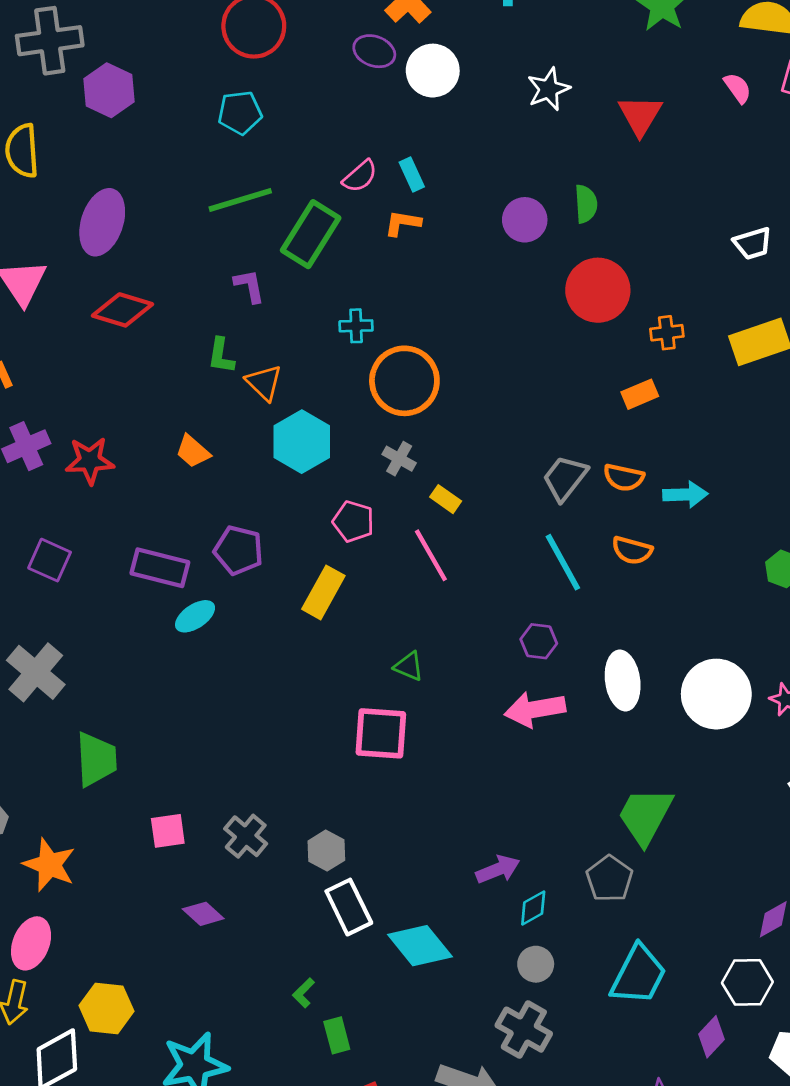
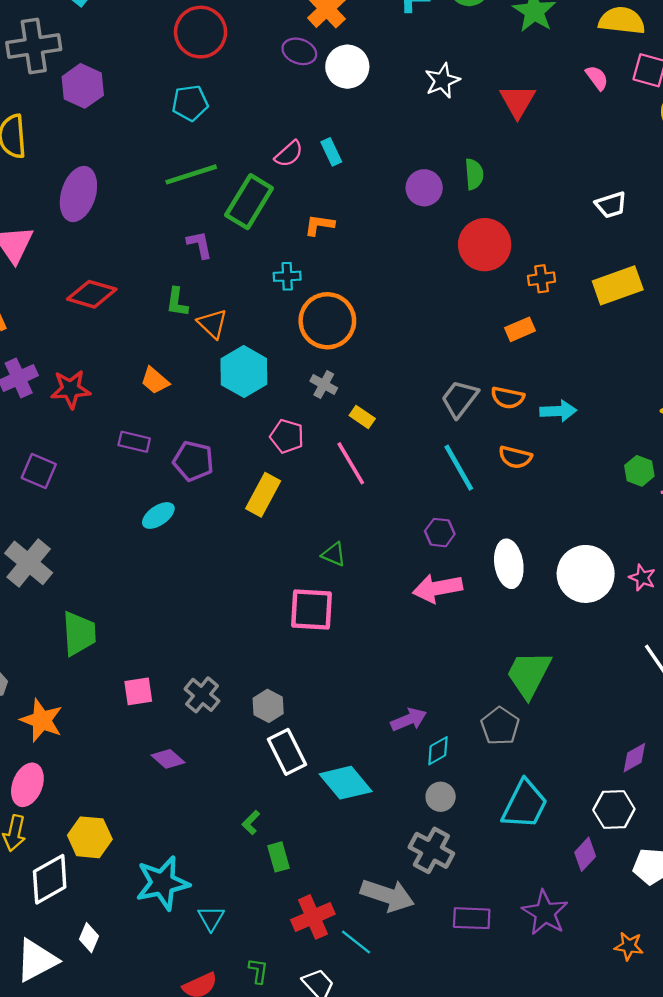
orange L-shape: (403, 223) -> (319, 225), moved
red diamond: (122, 310) -> (92, 294), moved
purple rectangle: (160, 568) -> (134, 442), moved, size x0.7

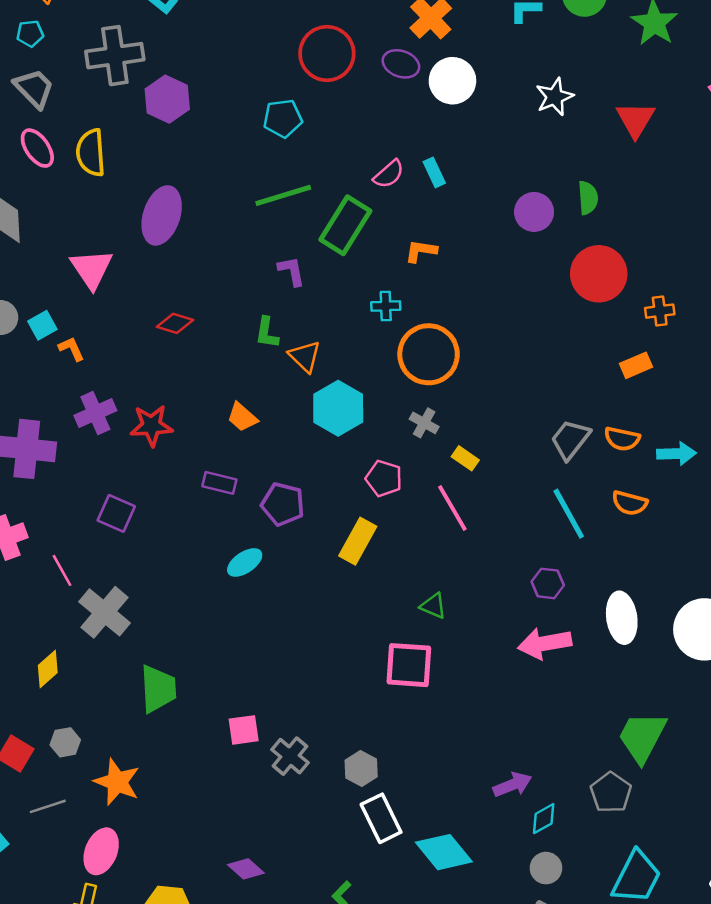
red circle: (201, 32) -> (327, 53), moved
red diamond: (92, 294) -> (175, 323), size x0.7
pink square: (138, 691) -> (244, 730), moved
purple diamond: (168, 759) -> (246, 869), moved

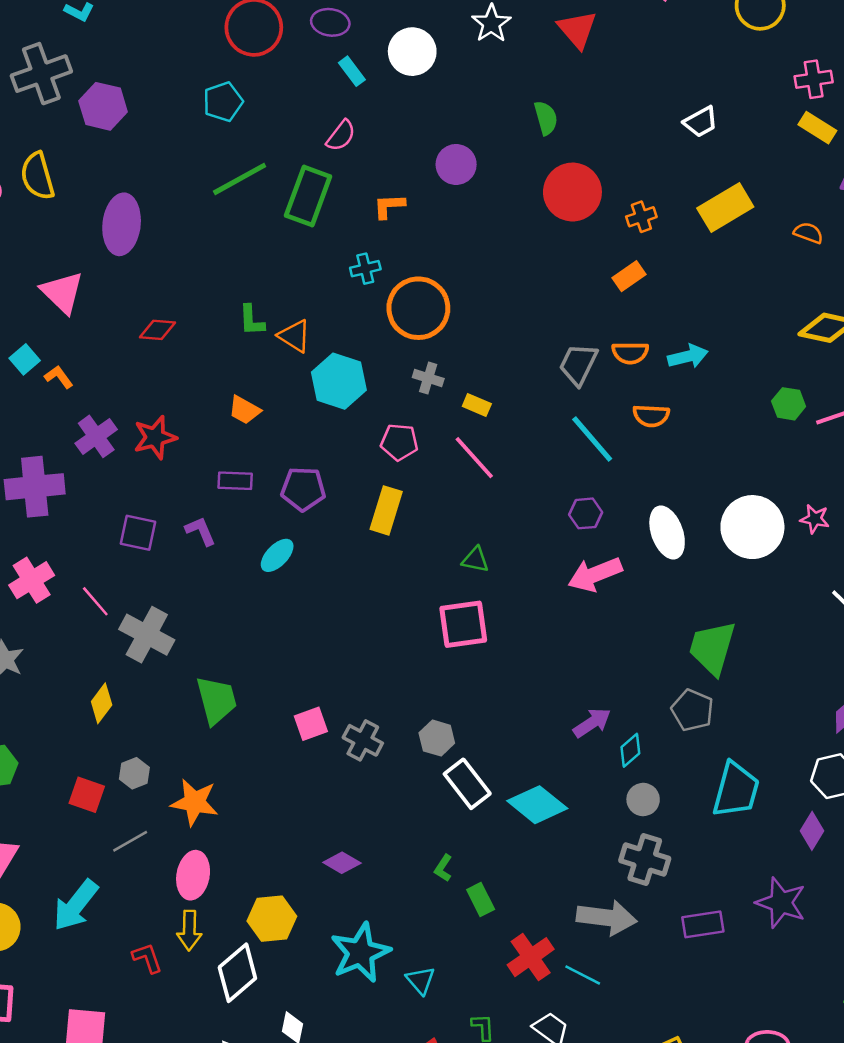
white circle: (452, 81) -> (412, 52), moved
cyan rectangle: (434, 172) -> (352, 71), moved
purple circle: (534, 212) -> (456, 164), moved
purple L-shape: (292, 271) -> (200, 531), moved

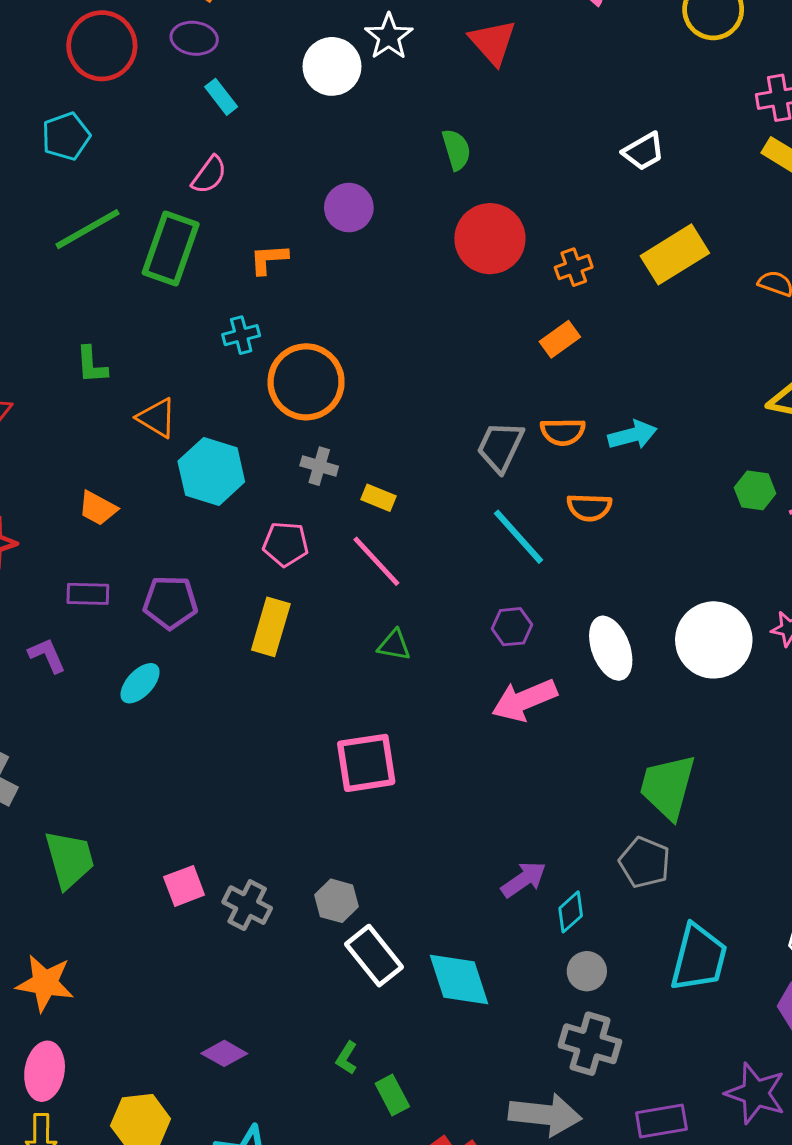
white circle: (412, 52) -> (332, 66), moved
green L-shape: (252, 320) -> (92, 365), moved
green triangle: (475, 560) -> (394, 645), moved
cyan diamond: (537, 805) -> (459, 979), turned 34

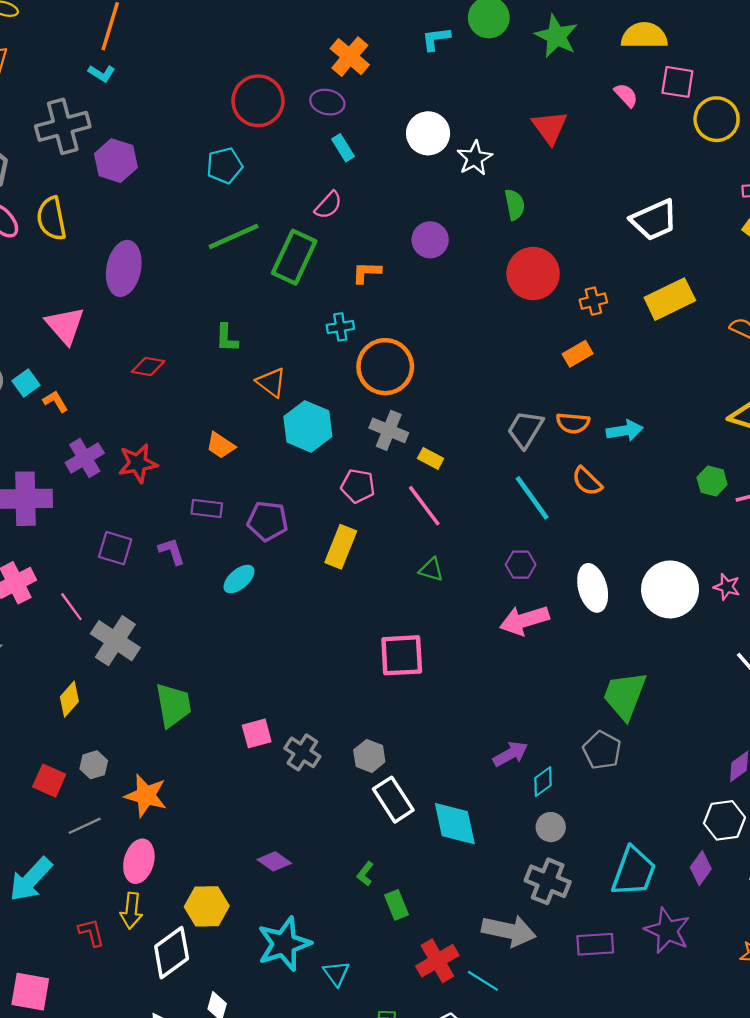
white star: (389, 36) -> (475, 158), moved
white trapezoid: (644, 151) -> (654, 220), size x1.5
gray cross: (319, 466) -> (389, 430), size x1.4
orange semicircle: (589, 507) -> (587, 481), turned 36
cyan trapezoid: (699, 958) -> (634, 872), moved

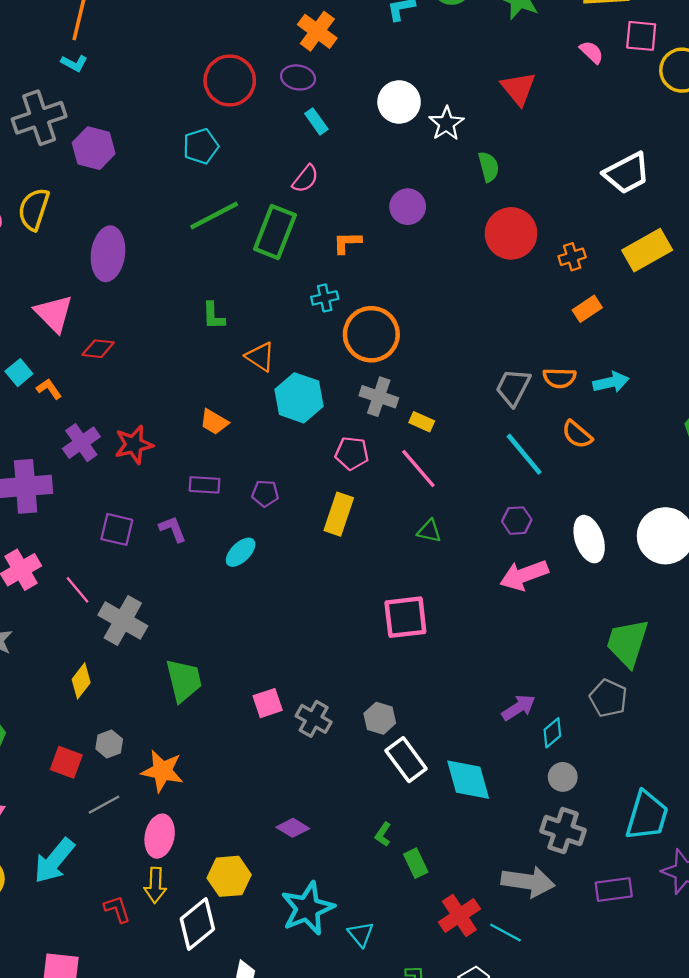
yellow semicircle: (51, 219) -> (34, 209), turned 33
orange rectangle: (578, 354) -> (587, 309), moved
red diamond: (148, 366) -> (98, 349), moved
purple pentagon: (268, 521) -> (265, 493), size x0.7

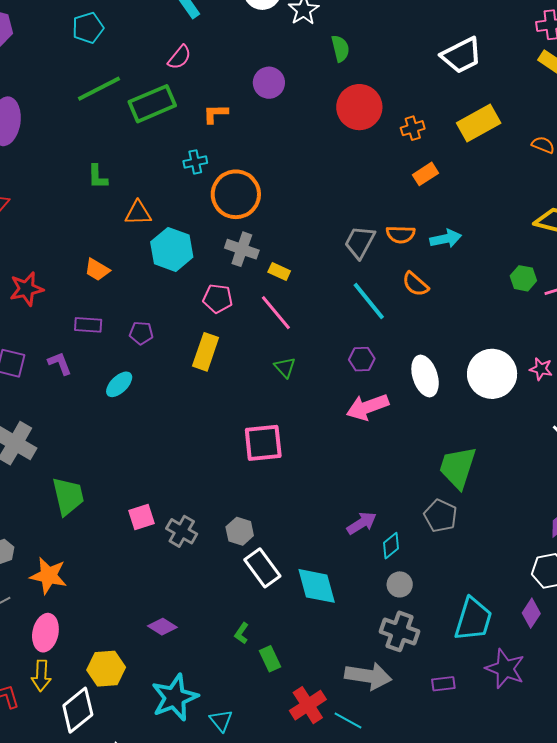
green rectangle: (275, 232) -> (152, 104), turned 45
orange triangle: (260, 357) -> (138, 213), turned -36
green triangle: (429, 531) -> (285, 367), turned 35
purple rectangle: (614, 890) -> (443, 684), size x0.7

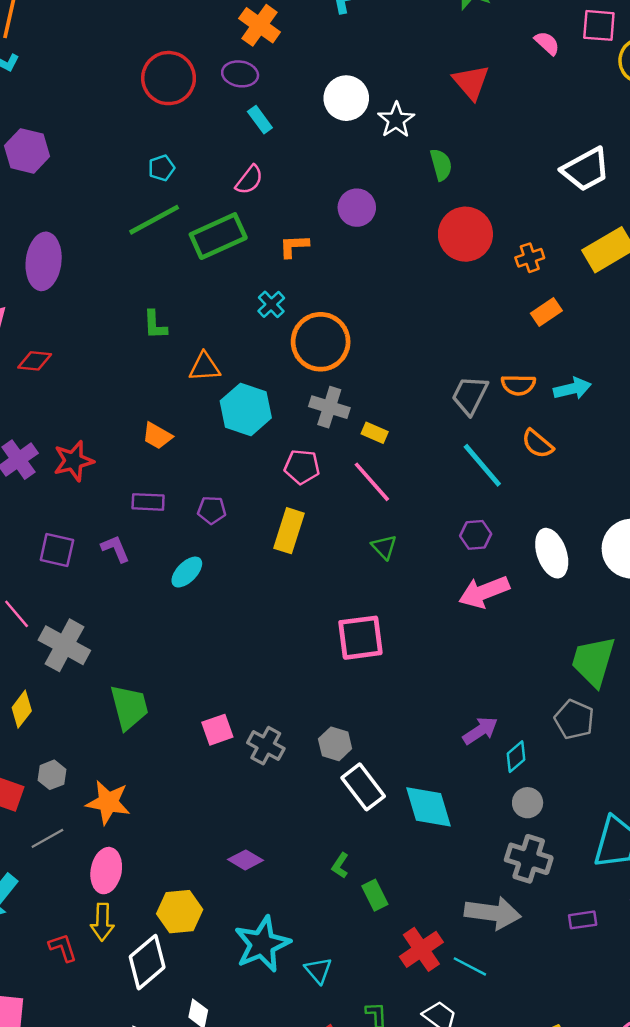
cyan pentagon: (88, 28) -> (162, 168), moved, size x0.7
cyan cross: (195, 162) -> (271, 304), turned -30

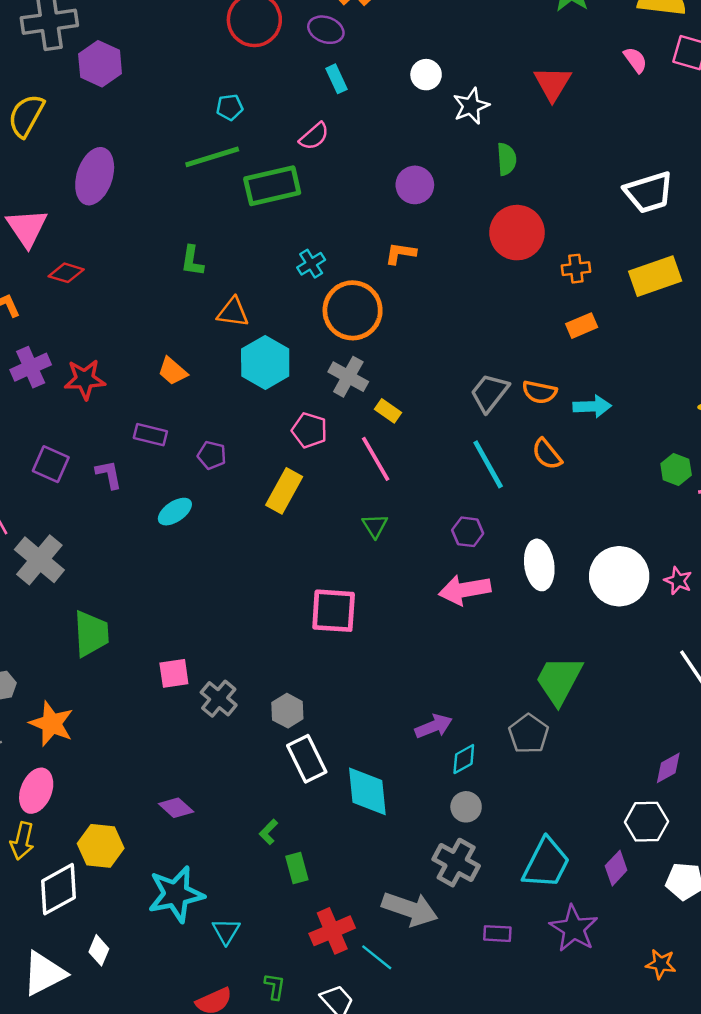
white circle: (346, 98) -> (426, 75), size x0.7
orange L-shape: (294, 246) -> (400, 253), moved

